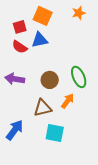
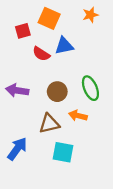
blue triangle: (40, 40) -> (64, 46), moved
red semicircle: (20, 47) -> (41, 54), moved
orange arrow: (68, 101) -> (78, 116), turned -112

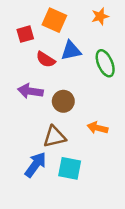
green ellipse: (90, 88) -> (105, 63), moved
purple arrow: (17, 90) -> (30, 91), moved
orange arrow: (78, 116) -> (98, 128), moved
blue arrow: (17, 149) -> (35, 165), moved

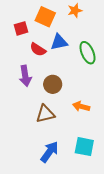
orange star: (100, 16) -> (75, 10), moved
purple arrow: (30, 91) -> (25, 76), turned -108
blue arrow: (35, 165) -> (50, 152), moved
cyan square: (70, 168) -> (84, 147), moved

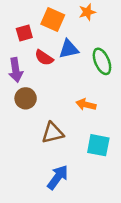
purple arrow: (25, 76) -> (16, 70), moved
brown circle: (53, 84) -> (26, 98), moved
orange arrow: (81, 106) -> (86, 105), moved
cyan square: (84, 147) -> (98, 145), moved

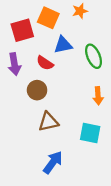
red square: (24, 33) -> (22, 30), size x1.5
red semicircle: (44, 58) -> (45, 63), moved
brown circle: (26, 98) -> (37, 90), moved
orange arrow: (86, 105) -> (98, 96), moved, turned -108

